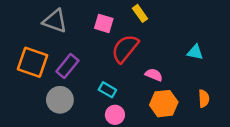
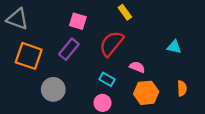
gray triangle: (55, 21) -> (17, 19), moved
pink square: (104, 23) -> (78, 21), moved
purple rectangle: (67, 66) -> (69, 49), moved
cyan rectangle: (107, 90) -> (107, 79), moved

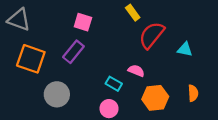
red semicircle: (111, 44) -> (152, 35), moved
pink semicircle: (137, 67) -> (136, 71), moved

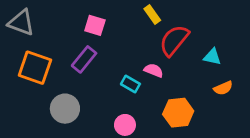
pink semicircle: (136, 71) -> (154, 70), moved
cyan rectangle: (114, 84) -> (130, 84), moved
orange semicircle: (193, 93) -> (223, 88), moved, turned 70

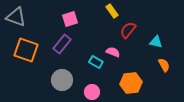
pink square: (95, 25) -> (70, 19), turned -35
red semicircle: (174, 40) -> (128, 30), size x0.7
orange semicircle: (223, 88) -> (164, 65), turned -96
gray circle: (65, 109) -> (62, 80), moved

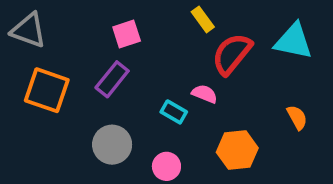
red semicircle: (128, 30) -> (232, 54), size x1.4
cyan triangle: (156, 42) -> (293, 41), moved, size x1.6

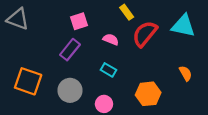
orange square: (47, 90) -> (28, 81), moved
pink semicircle: (205, 94) -> (111, 39), moved

